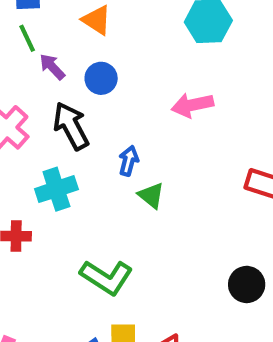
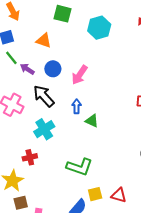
pink arrow: (192, 105) -> (80, 75), moved, turned -30

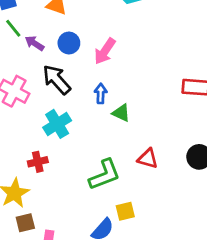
green L-shape: (80, 167) -> (105, 175), turned -40
red triangle: (119, 195) -> (148, 159), moved

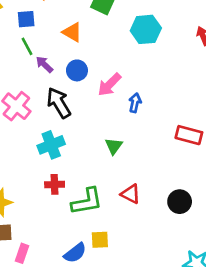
blue arrow: (101, 94) -> (135, 103), moved
green triangle: (121, 113) -> (114, 146), turned 30
red cross: (38, 162) -> (55, 184), moved

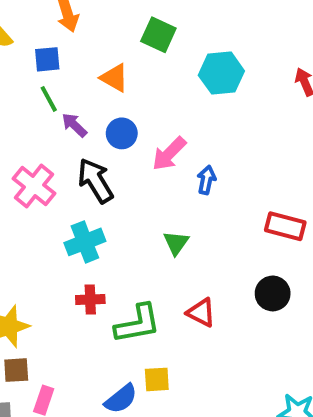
black circle: (180, 202) -> (273, 293), moved

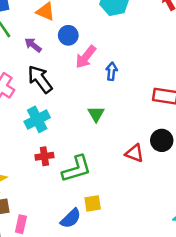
purple arrow: (74, 125) -> (33, 45), moved
blue circle: (122, 133) -> (68, 35), moved
red triangle: (201, 313) -> (134, 153), moved

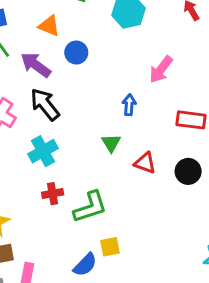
purple arrow: (33, 45) -> (36, 65), size x1.5
pink arrow: (86, 57) -> (161, 69), moved
blue arrow: (112, 71) -> (129, 105), moved
red triangle: (134, 153) -> (145, 163), moved

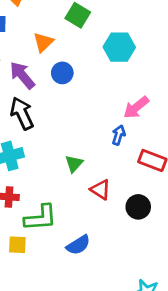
orange triangle: (49, 26) -> (43, 42), turned 40
blue arrow: (129, 105) -> (119, 135), moved
yellow square: (110, 247) -> (17, 245), moved
blue semicircle: (85, 265) -> (78, 245), moved

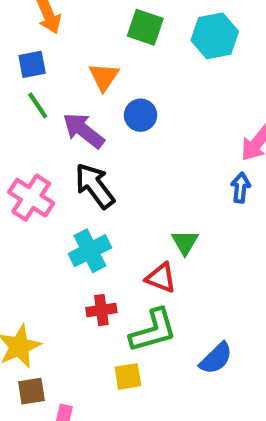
cyan hexagon: (119, 47) -> (215, 36), moved
red triangle: (101, 190) -> (161, 278), moved

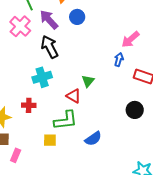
pink cross: (31, 198) -> (20, 26), moved
red cross: (101, 310) -> (29, 105), moved

